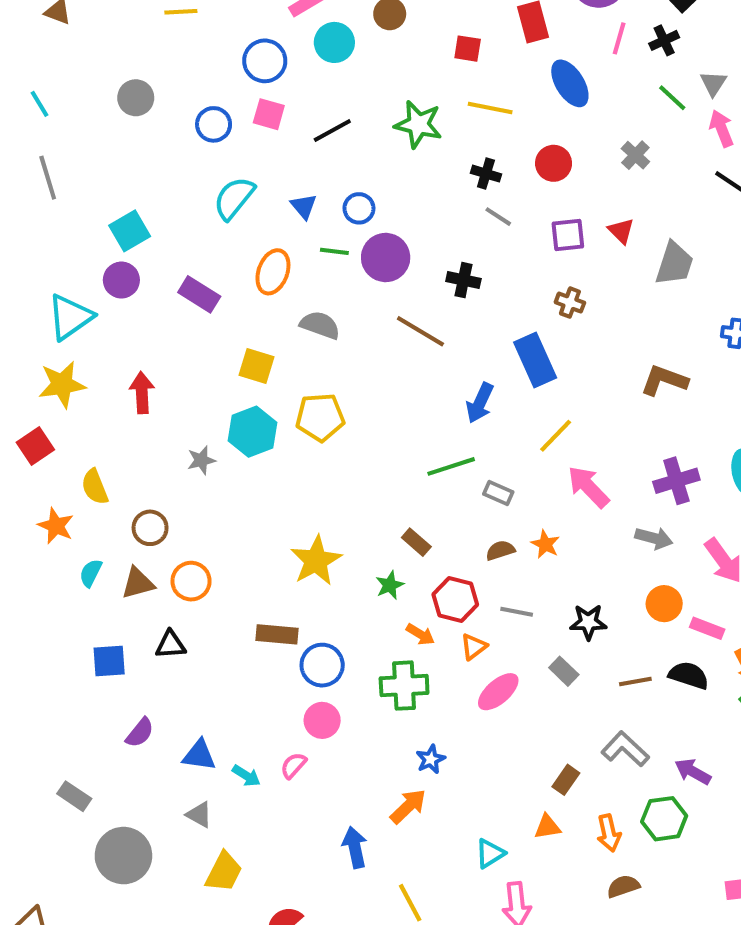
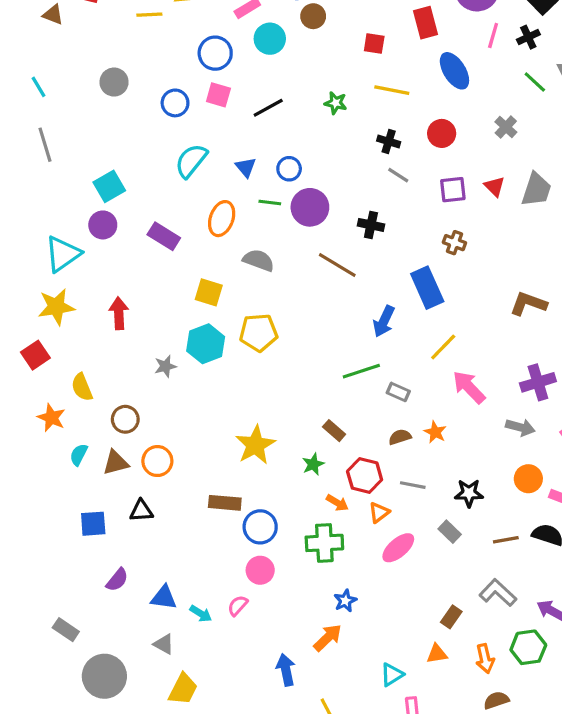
green star: (418, 124) -> (336, 103), size x0.6
gray trapezoid: (674, 264) -> (536, 190), moved

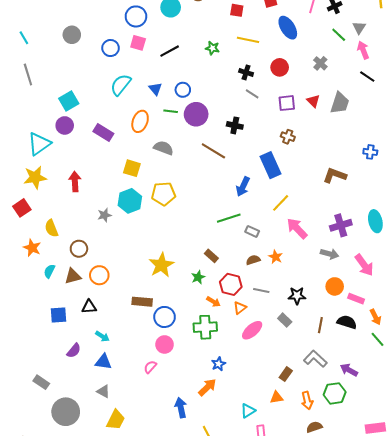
brown line: (506, 540) -> (320, 325), turned -70
cyan arrow: (201, 614) -> (102, 336), moved

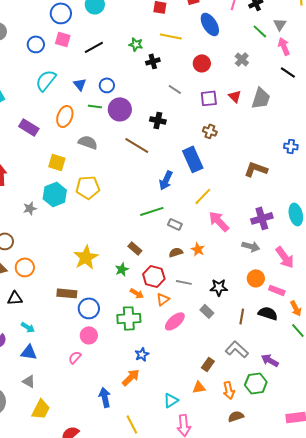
black cross: (246, 72) -> (153, 61), moved, turned -32

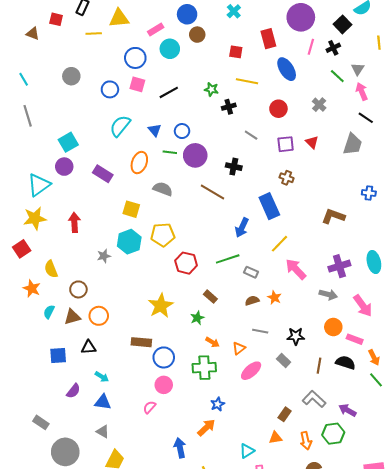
gray trapezoid: (261, 98) -> (353, 144), moved
red hexagon: (154, 276) -> (186, 263), moved

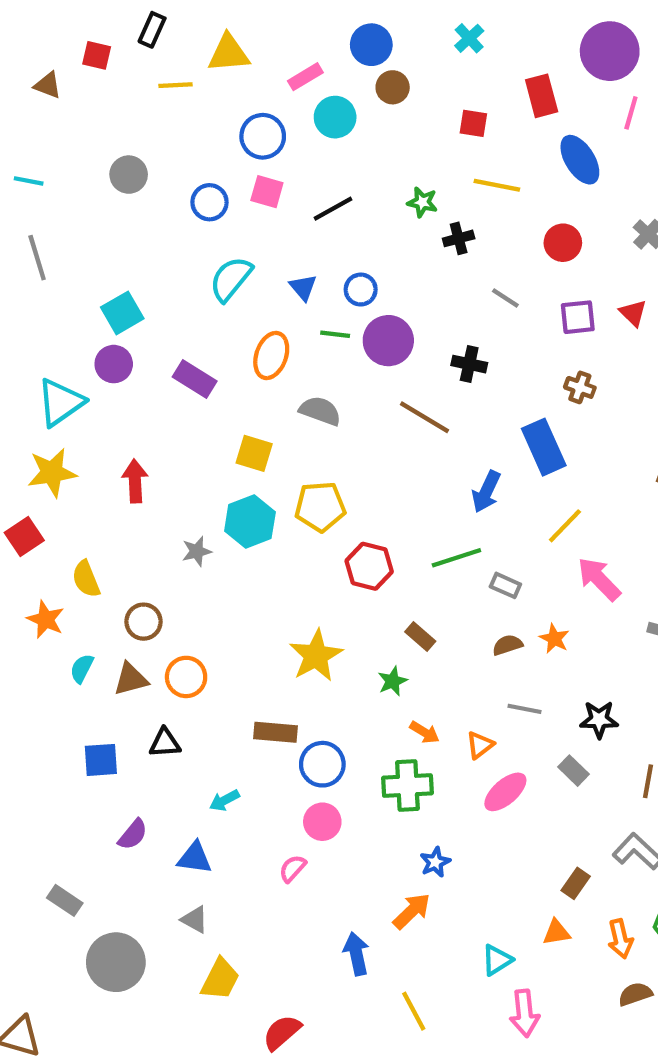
cyan line: (24, 79) -> (29, 181), turned -48
cyan arrow: (102, 377) -> (224, 800), moved, turned 120

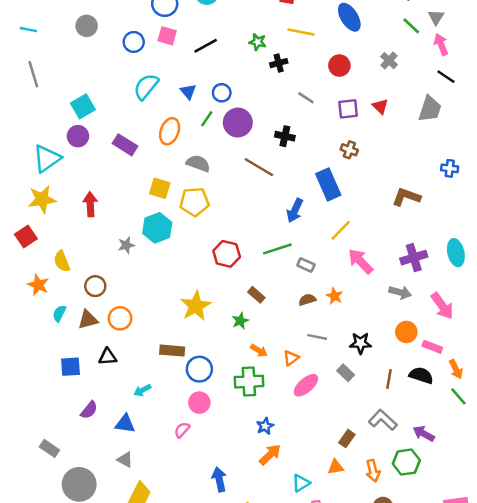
green line: (335, 334) -> (207, 119), turned -63
yellow pentagon: (320, 507) -> (194, 202), moved
orange arrow: (412, 911) -> (270, 455), moved

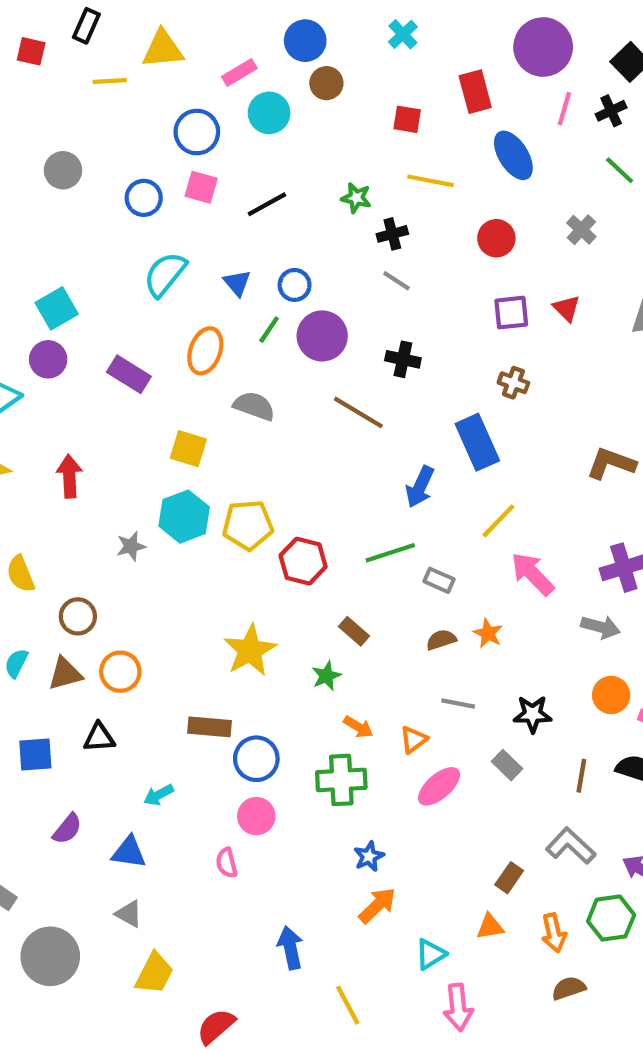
gray line: (306, 98) -> (397, 281), moved
yellow pentagon: (194, 202) -> (248, 525), moved
pink semicircle: (182, 430) -> (227, 863), turned -56

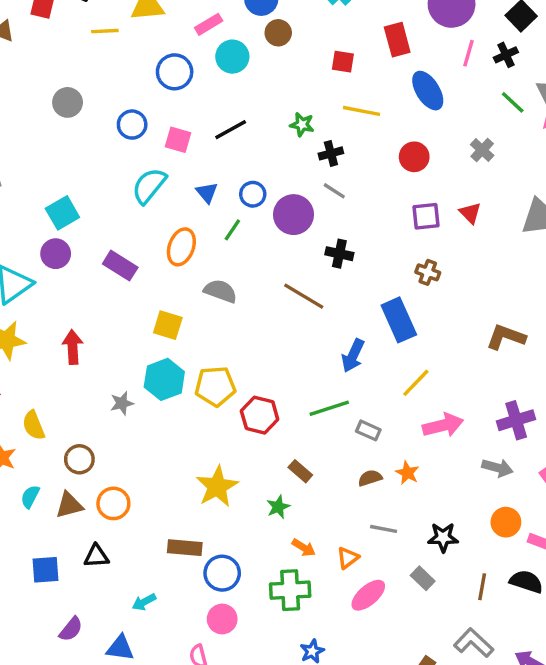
pink square: (201, 187) -> (178, 140), moved
purple circle: (322, 336) -> (294, 215), moved
pink arrow: (533, 574) -> (443, 425), turned 120

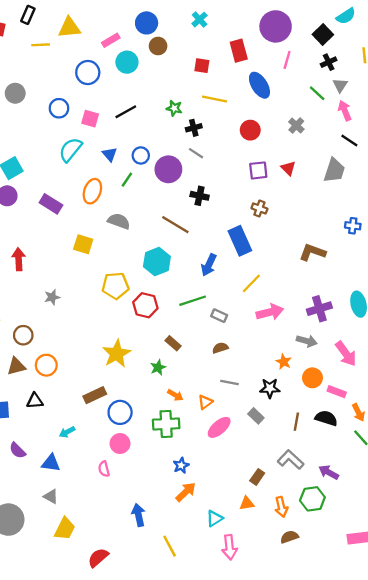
black cross: (506, 55) -> (329, 62), moved
cyan hexagon: (164, 379) -> (157, 261), moved
orange star: (407, 473) -> (284, 362), moved
brown rectangle: (185, 548) -> (95, 395), turned -30
purple semicircle: (71, 629) -> (17, 450), turned 96

